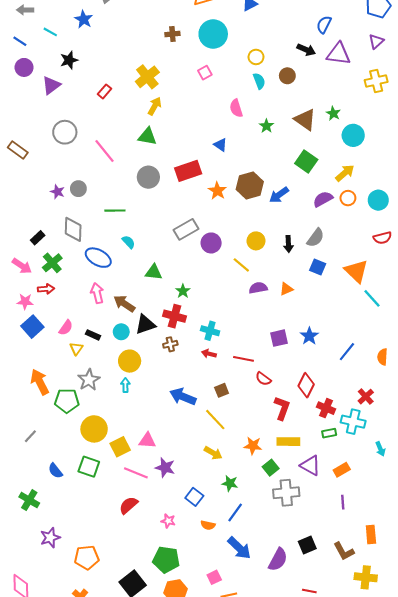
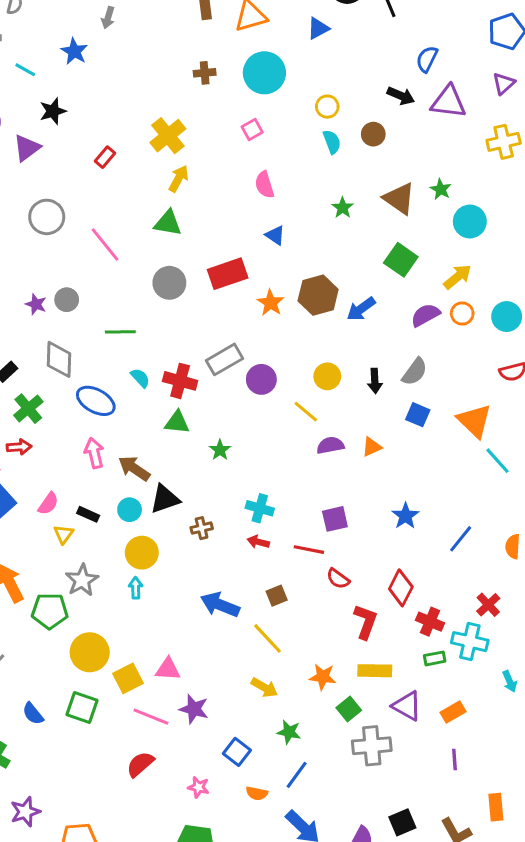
pink semicircle: (236, 108) -> (264, 185), moved
red cross: (174, 316) -> (180, 381), moved
purple square: (279, 338) -> (335, 519), moved

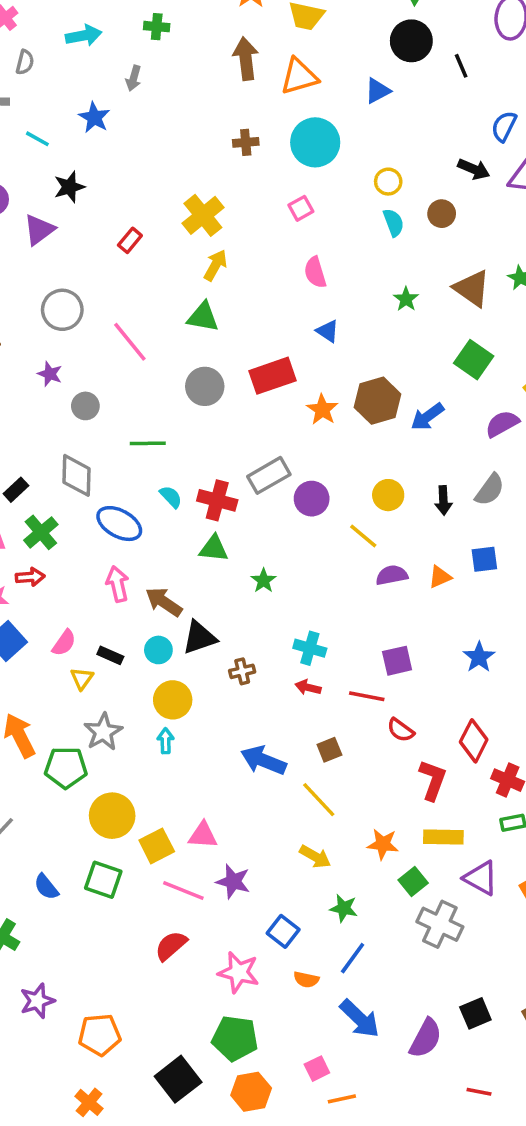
purple star: (36, 304) -> (50, 374), moved
blue square: (418, 415) -> (484, 559), moved, turned -30
gray cross: (372, 746) -> (440, 924), turned 30
pink star: (198, 787) -> (239, 972), size x1.6

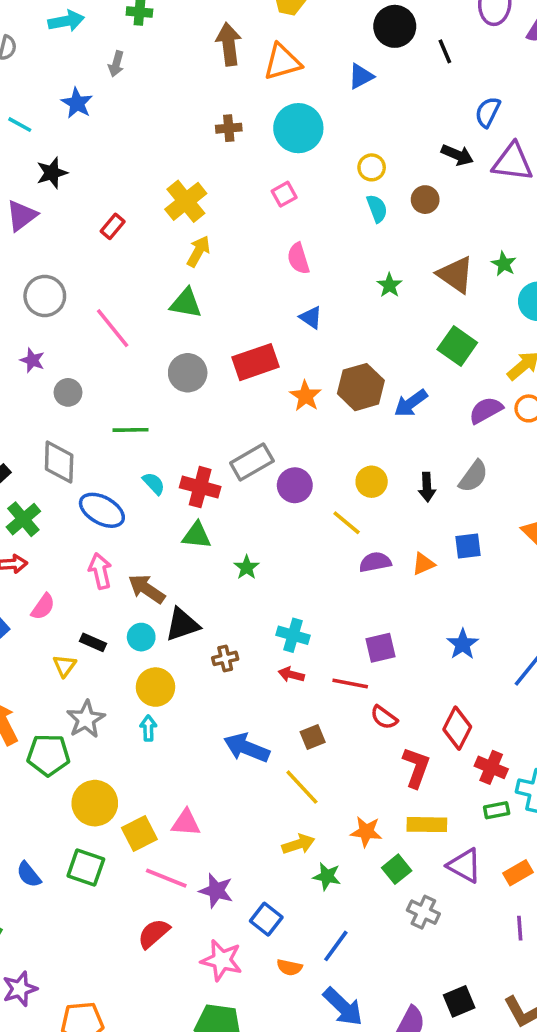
pink semicircle: (64, 643) -> (43, 607), moved
yellow arrow: (315, 857) -> (298, 844), turned -48
purple star: (233, 882) -> (216, 891), moved
green star: (344, 908) -> (327, 876), moved
gray cross: (440, 924) -> (423, 912), size x0.7

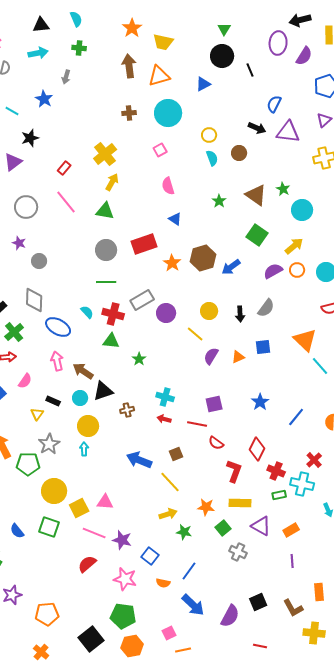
pink line: (113, 328) -> (66, 202), moved
green line: (131, 430) -> (106, 282), moved
purple semicircle: (375, 562) -> (211, 356), turned -48

